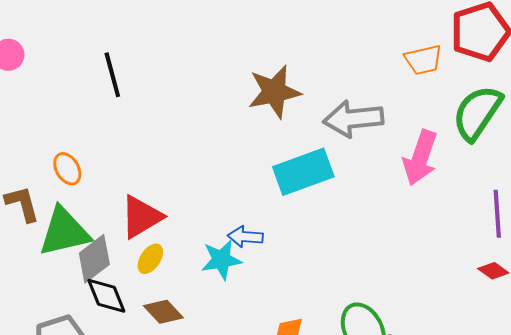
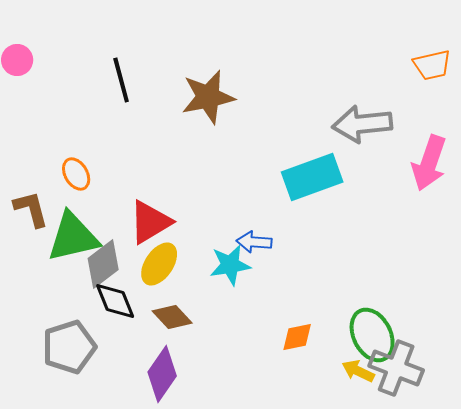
brown star: (274, 92) -> (208, 97), moved
yellow ellipse: (150, 259) -> (159, 264), size x1.4

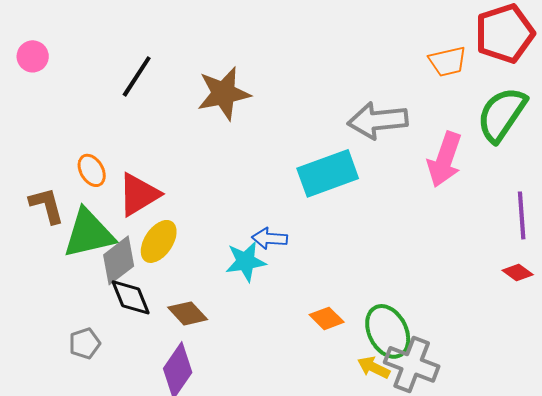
black line: (121, 80) -> (137, 76), turned 48
red triangle: (150, 222) -> (139, 194), moved
yellow ellipse: (159, 264) -> (159, 241), moved
orange diamond: (297, 337) -> (327, 318), moved, turned 56
gray pentagon: (69, 347) -> (85, 343), size x0.6

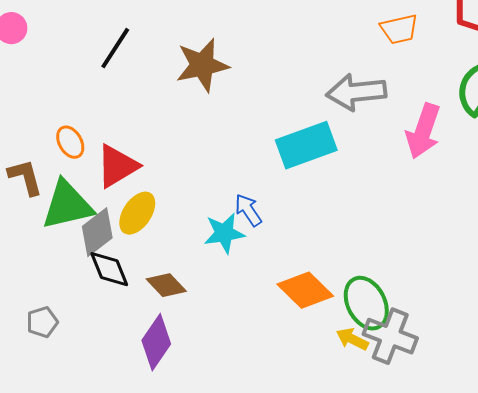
orange trapezoid: (448, 61) -> (399, 29), moved
blue arrow: (270, 238) -> (248, 210), turned 52
orange diamond: (327, 318) -> (305, 290), size x1.6
gray pentagon: (85, 343) -> (42, 322), moved

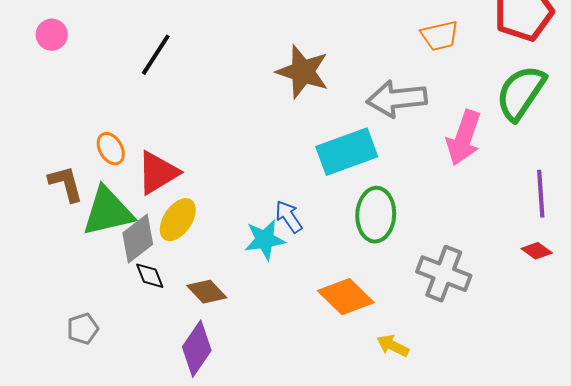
brown star: (202, 65) -> (303, 72), moved, turned 30
black diamond: (109, 269) -> (150, 276), size x0.7
green ellipse: (366, 303) -> (376, 215), moved, turned 30
gray cross: (390, 336) -> (444, 274), moved

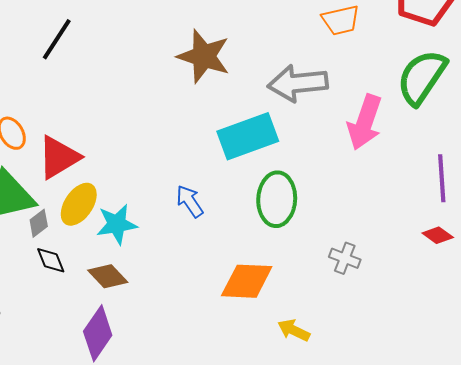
gray diamond: (138, 239) -> (39, 223), size x0.6
cyan star: (265, 240) -> (117, 224), moved
gray cross: (444, 274) -> (345, 258), size x0.6
orange diamond: (346, 297) -> (247, 281), turned -42

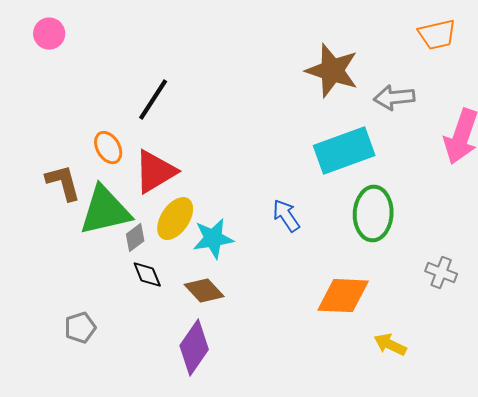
black line: (57, 39) -> (153, 100), moved
brown star: (204, 56) -> (332, 71), moved
gray arrow: (298, 83) -> (394, 98), size x0.7

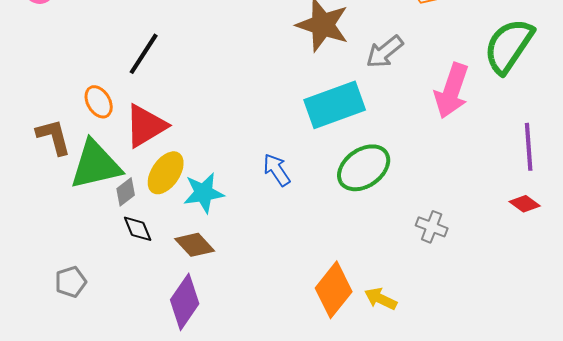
gray arrow: (394, 98) -> (385, 52), turned -33
green ellipse: (373, 214) -> (364, 168), turned 52
orange diamond: (343, 296) -> (334, 290), moved, turned -54

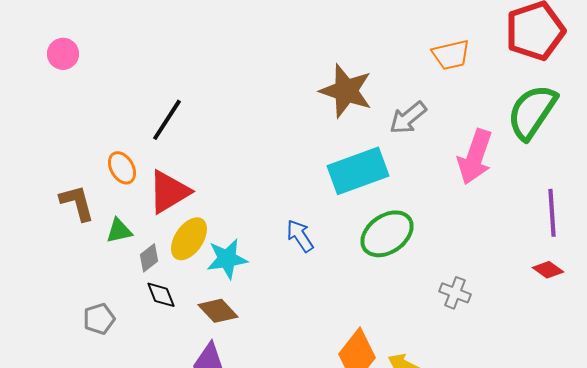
green triangle: (96, 165) -> (119, 231), size x0.5
gray pentagon: (71, 282) -> (99, 319), moved

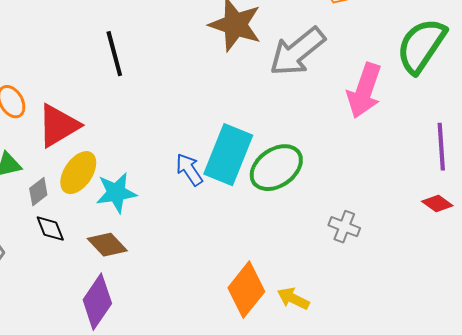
gray arrow: (408, 118) -> (297, 52), size x1.5
black line: (167, 120) -> (114, 54), moved, turned -48
cyan rectangle: (358, 171) -> (228, 155), moved, turned -48

